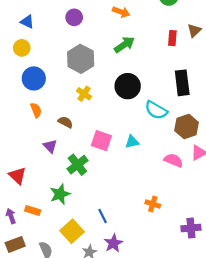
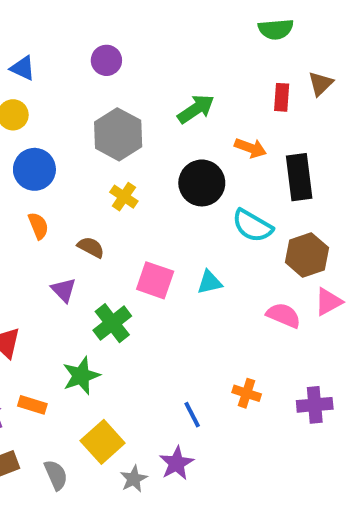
orange arrow: (121, 12) -> (250, 148), moved
blue line: (103, 216) -> (192, 415), moved
purple cross: (191, 228) -> (315, 405), moved

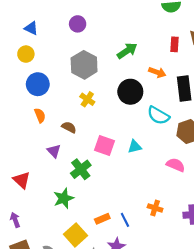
orange rectangle: (32, 405) -> (102, 219), moved, turned -40

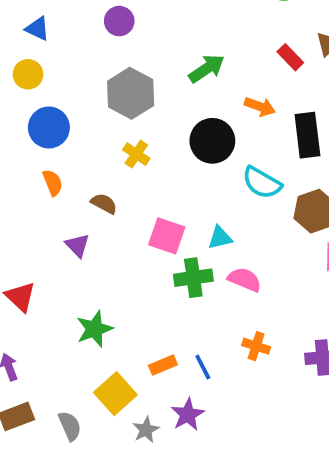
red rectangle: (174, 44) -> (290, 57), turned -48
pink semicircle: (176, 165) -> (245, 280), moved
green cross: (81, 169) -> (193, 278), moved, turned 30

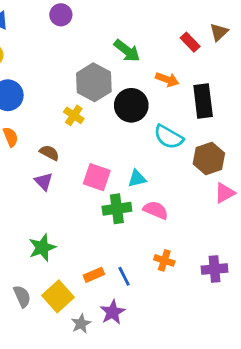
green arrow: (207, 69) -> (127, 51), turned 72
gray hexagon: (131, 93) -> (94, 82), moved
purple triangle: (77, 245) -> (44, 181), moved
gray semicircle: (70, 426) -> (22, 296), moved

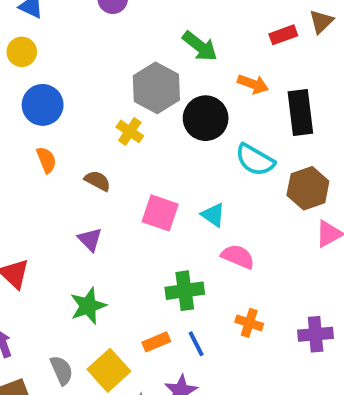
red rectangle: (190, 42) -> (283, 35), turned -66
cyan triangle: (137, 179) -> (213, 215), turned 48
purple triangle: (44, 181) -> (90, 240), moved
green cross: (117, 209) -> (185, 291), moved

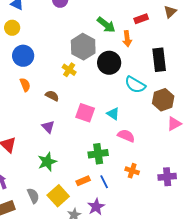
red rectangle: (283, 35) -> (141, 19), moved
orange arrow: (253, 84) -> (127, 39), moved, turned 63

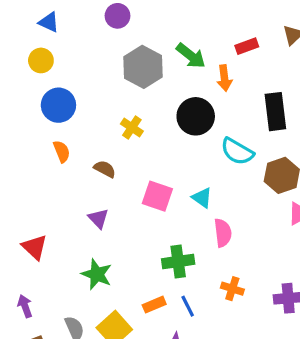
gray hexagon: (83, 47) -> (143, 67), moved
pink semicircle: (126, 136) -> (223, 233), turned 60
green star: (47, 162) -> (97, 274), turned -30

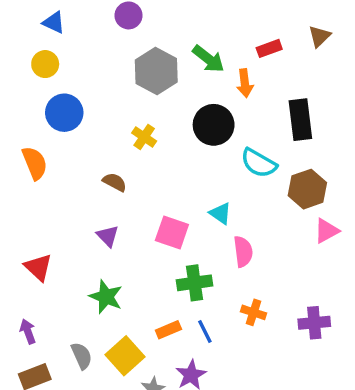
orange semicircle: (62, 151) -> (35, 163), moved, size x1.4
pink square: (157, 196) -> (172, 232), moved

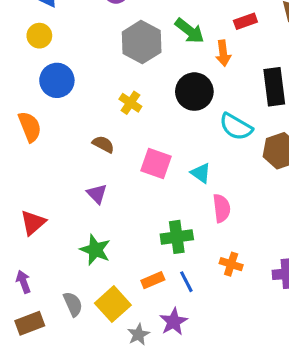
pink square: (172, 232) -> (156, 163), moved
red triangle: (38, 267) -> (33, 223), turned 36

